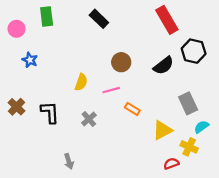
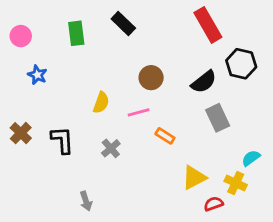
green rectangle: (47, 17) -> (76, 33), moved
gray rectangle: (188, 103) -> (218, 118), moved
yellow triangle: (162, 130) -> (194, 177), moved

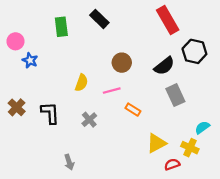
pink circle: (21, 36) -> (15, 41), moved

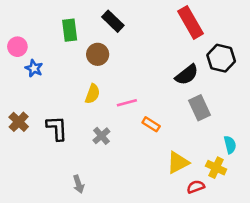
brown circle: (122, 63) -> (98, 54), moved
cyan semicircle: (202, 127) -> (230, 145), turned 112

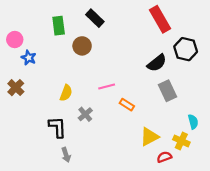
yellow semicircle: (93, 94) -> (66, 93), moved
brown cross: (19, 122) -> (16, 88), moved
black L-shape: (57, 128) -> (57, 127), moved

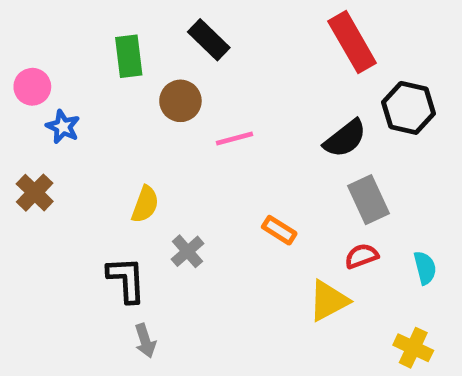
pink line: (107, 87) -> (235, 138), moved
yellow cross: (181, 141) -> (413, 348), moved
red semicircle: (164, 157) -> (361, 256), moved

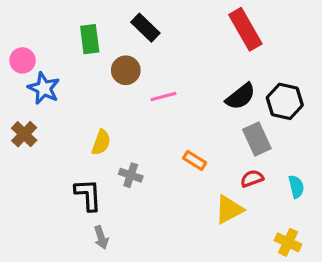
black hexagon: (409, 108) -> (285, 101), moved
blue star: (63, 127) -> (44, 88), size x1.4
gray cross: (188, 251) -> (131, 175), turned -30

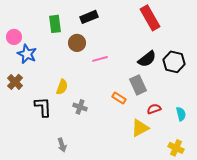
black rectangle: (145, 28) -> (89, 17), turned -66
gray rectangle: (257, 139) -> (138, 85), moved
black L-shape: (88, 195) -> (43, 107), moved

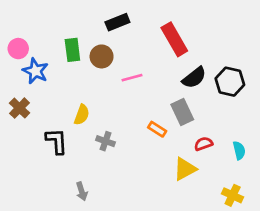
red rectangle: (150, 18) -> (174, 39), moved
green rectangle: (55, 24) -> (72, 50), moved

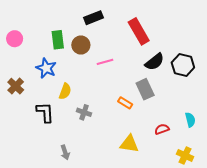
blue star: (35, 71) -> (46, 68), moved
red semicircle: (203, 144) -> (162, 129), moved
yellow triangle: (185, 169) -> (129, 144), moved, turned 36

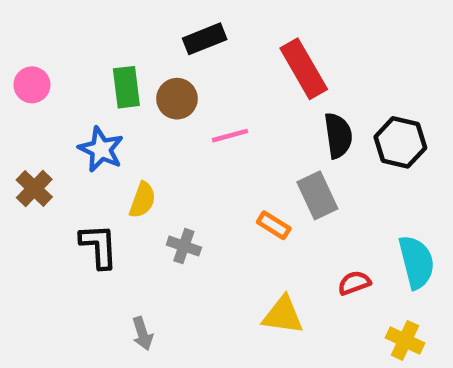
black semicircle: (155, 62) -> (338, 136), turned -60
cyan semicircle: (190, 120) -> (416, 262), size x1.6

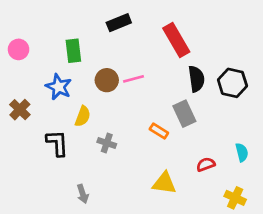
brown circle: (177, 99) -> (107, 80), moved
cyan semicircle: (416, 262) -> (242, 152), size x0.6

